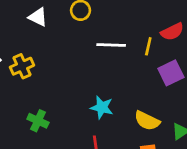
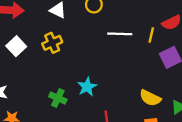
yellow cross: (22, 66) -> (52, 43), moved
cyan star: (102, 107) -> (87, 87), moved, turned 30

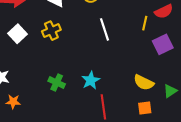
white line: (120, 34) -> (104, 29), moved, turned 70
cyan star: (87, 87) -> (91, 80), moved

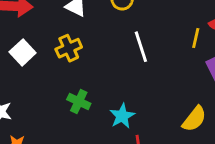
green cross: (57, 83) -> (79, 102), moved
yellow semicircle: (144, 83) -> (194, 119), turned -78

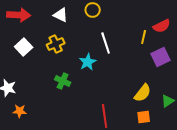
cyan star: (122, 116) -> (88, 62), moved

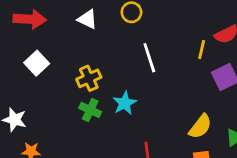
yellow cross: (56, 44) -> (89, 78), moved
cyan star: (88, 62) -> (125, 103), moved

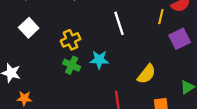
cyan star: (125, 103) -> (99, 60), turned 30
yellow semicircle: (200, 126) -> (147, 74), moved

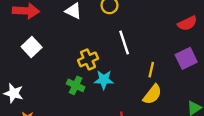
yellow line: (161, 17) -> (151, 70), moved
yellow cross: (71, 40) -> (88, 59), moved

